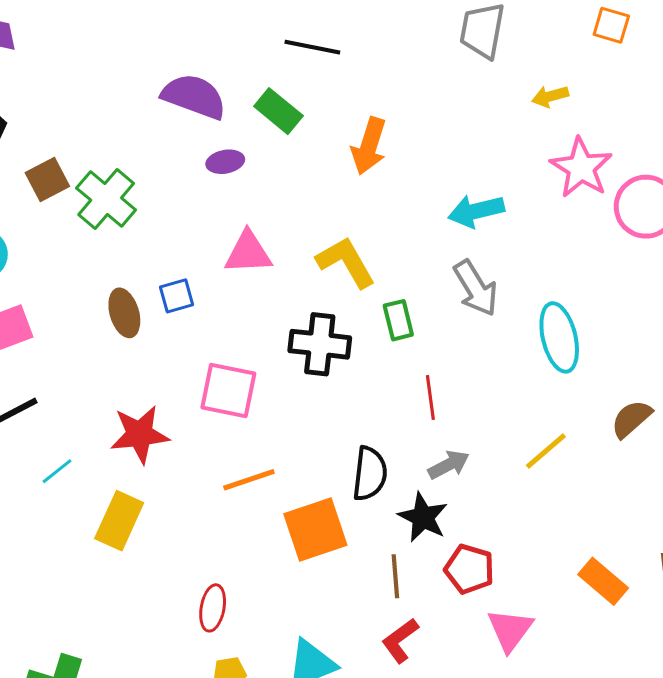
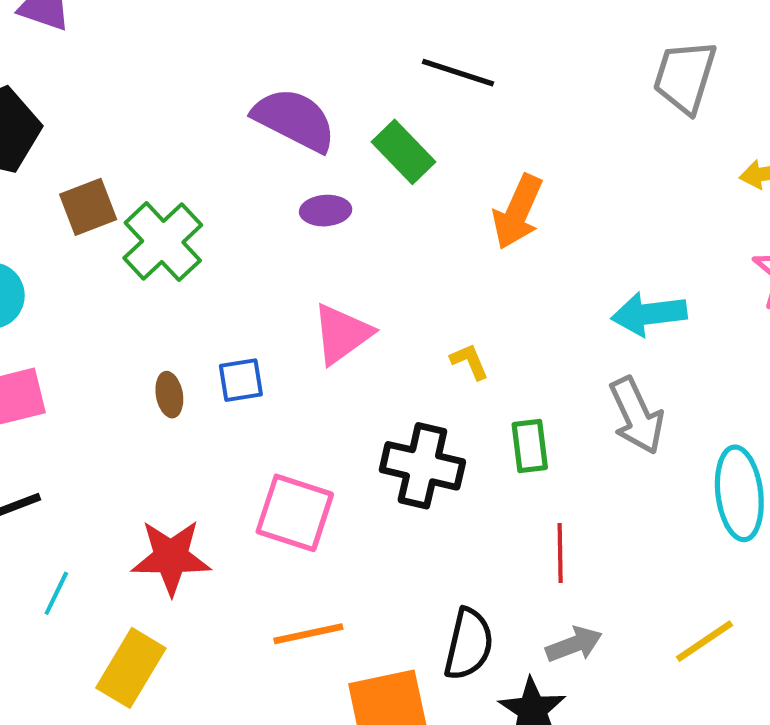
pink triangle: (248, 253) -> (342, 334), turned -40
yellow L-shape: (346, 262) -> (469, 361), size x0.5
brown ellipse: (124, 313) -> (169, 395), size x0.7
cyan line: (57, 471) -> (56, 593), turned -32

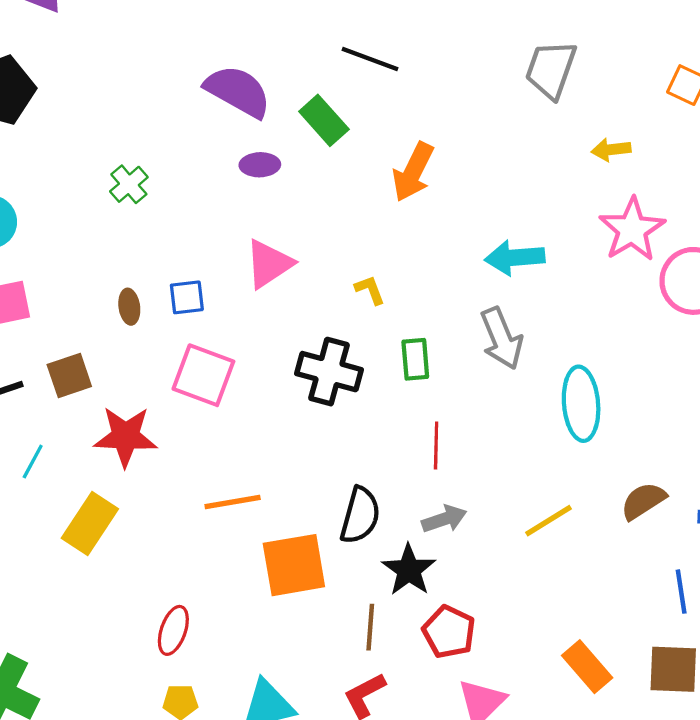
brown square: (88, 207) -> (69, 376), moved
green cross: (163, 242) -> (129, 184), size x0.6
pink square: (295, 513) -> (203, 375), moved

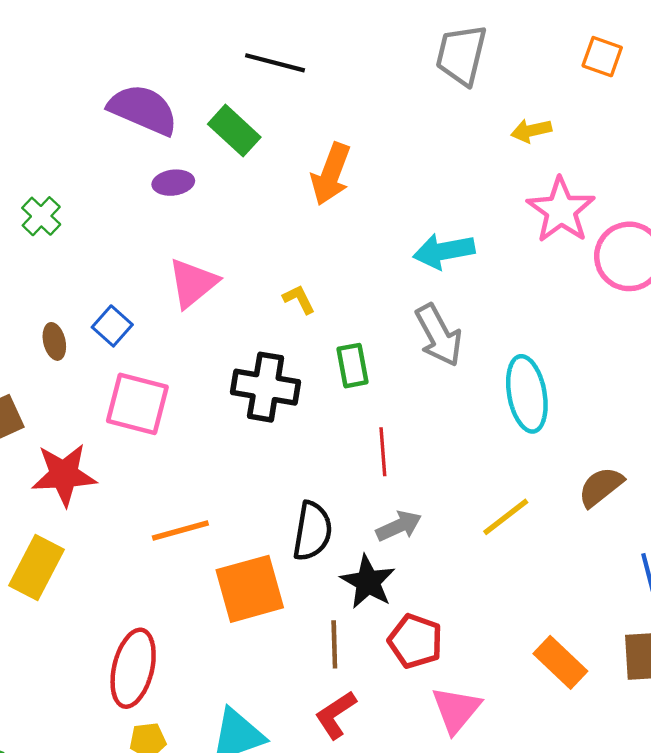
blue square: (187, 297) -> (112, 326), turned -36
red ellipse: (173, 630) -> (133, 668), size x1.5

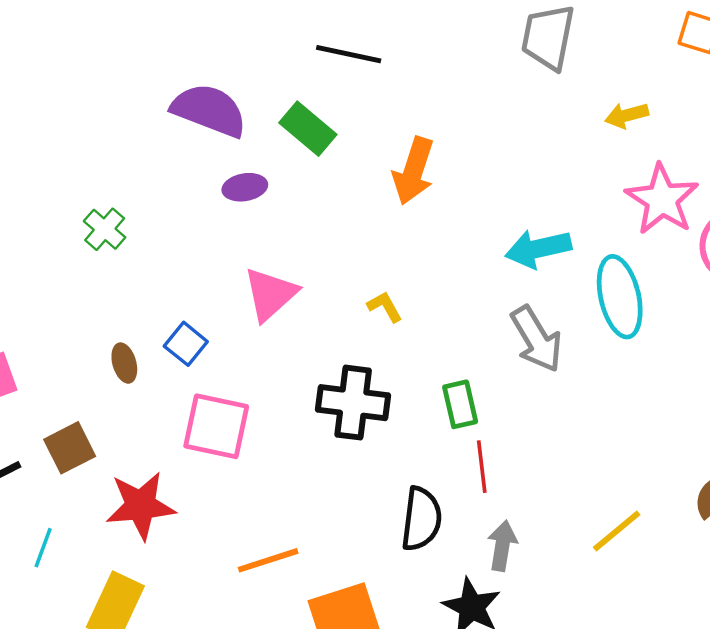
green rectangle: (353, 366) -> (460, 404), moved
cyan ellipse: (527, 394) -> (620, 297), moved
gray arrow: (399, 526) -> (502, 546), turned -54
black semicircle: (312, 531) -> (421, 519), moved

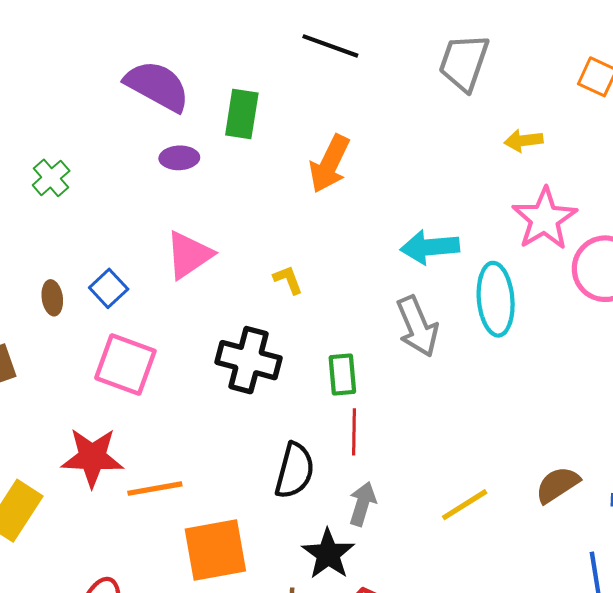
black line: (349, 54) -> (330, 46), moved
green rectangle: (308, 129) -> (242, 114), turned 51
red star: (141, 506) -> (92, 457), moved

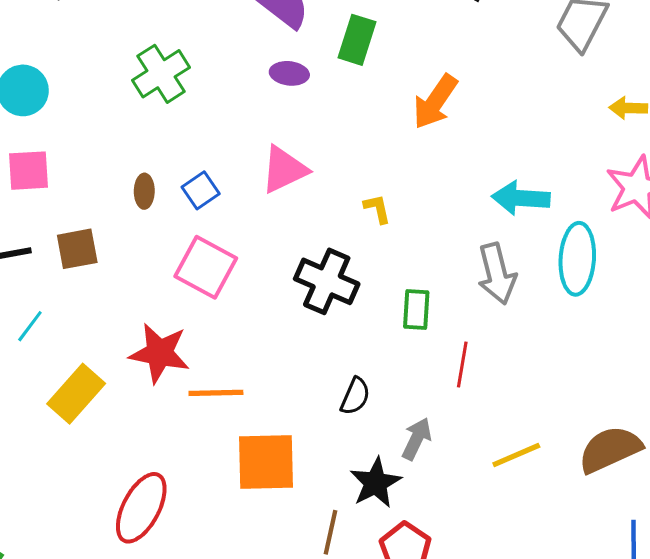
green cross: (51, 178) -> (161, 74), size x1.5
red line: (354, 432) -> (462, 364), moved
black semicircle: (295, 471) -> (355, 396), size x0.7
brown semicircle: (557, 485) -> (610, 449), size x1.4

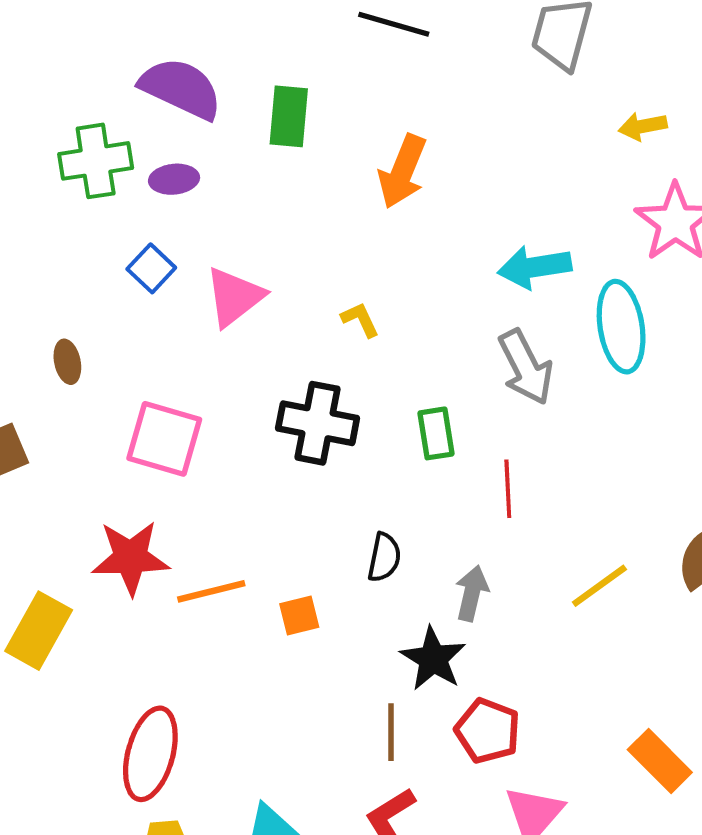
purple ellipse: (289, 73) -> (174, 179), moved
green cross: (161, 74) -> (96, 161), moved, turned 36
blue square: (201, 190) -> (151, 268), moved
orange square: (266, 462) -> (299, 615), moved, size x0.5

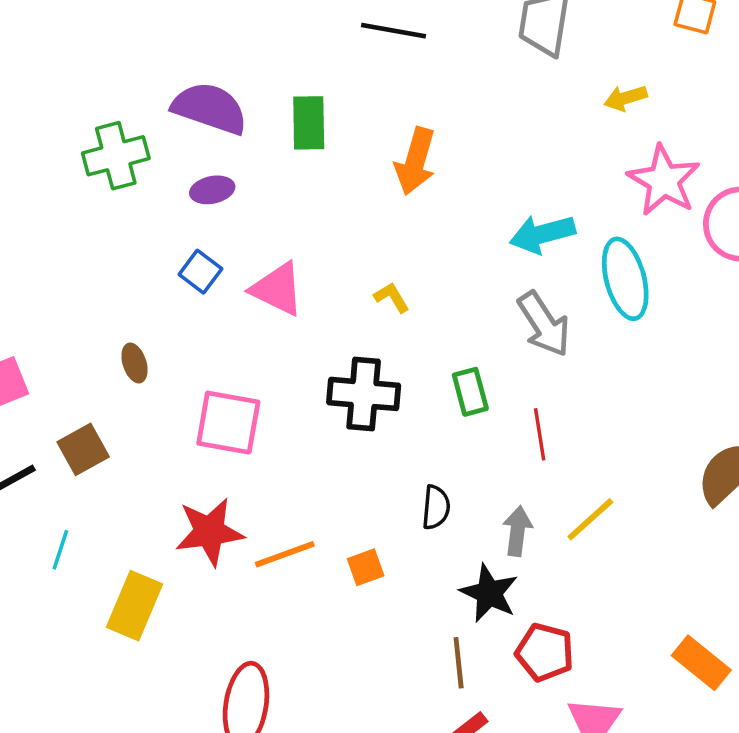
green cross: (96, 161) -> (116, 156), moved
pink triangle: (234, 297) -> (277, 289), turned -50
yellow line: (599, 586) -> (590, 519), moved

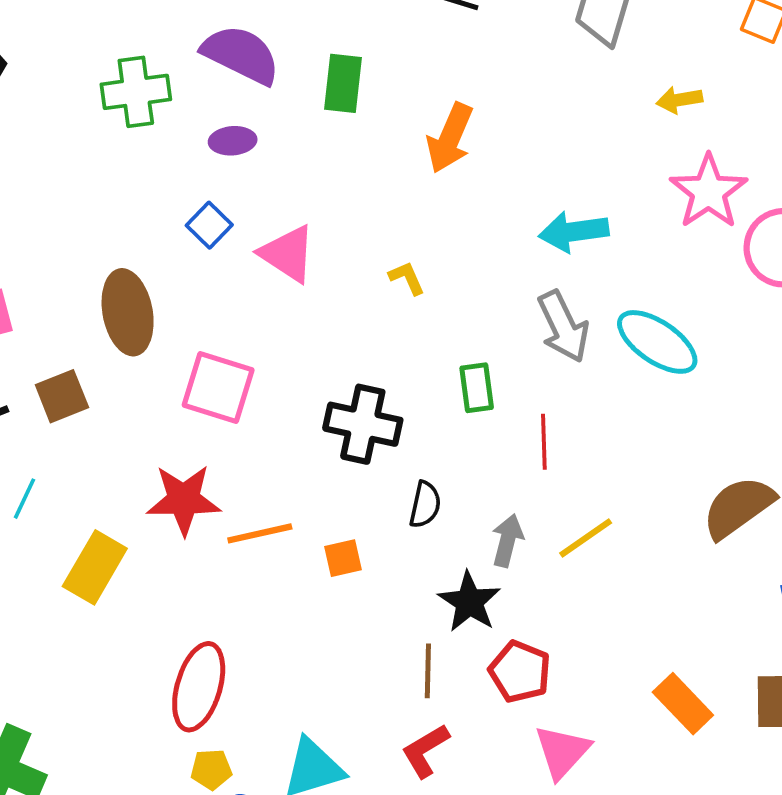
cyan ellipse: (625, 279) -> (657, 342), moved, turned -48
brown ellipse: (135, 363) -> (128, 312), size x2.0
black cross: (364, 394) -> (363, 424), moved

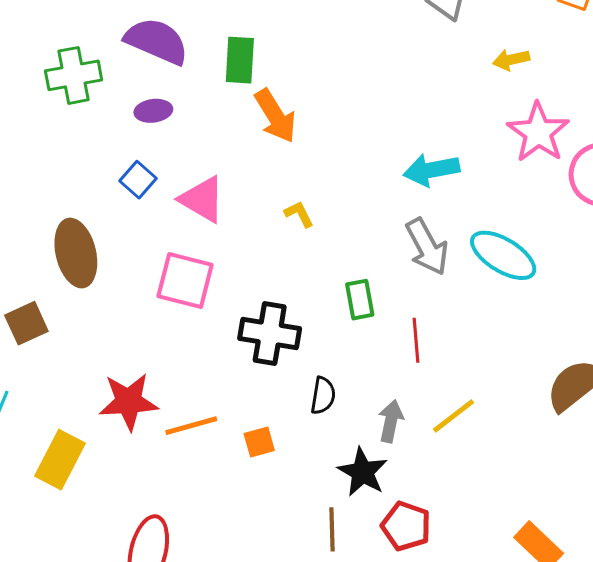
orange arrow: (450, 138) -> (275, 116), moved, turned -52
pink square: (218, 388) -> (185, 281), moved

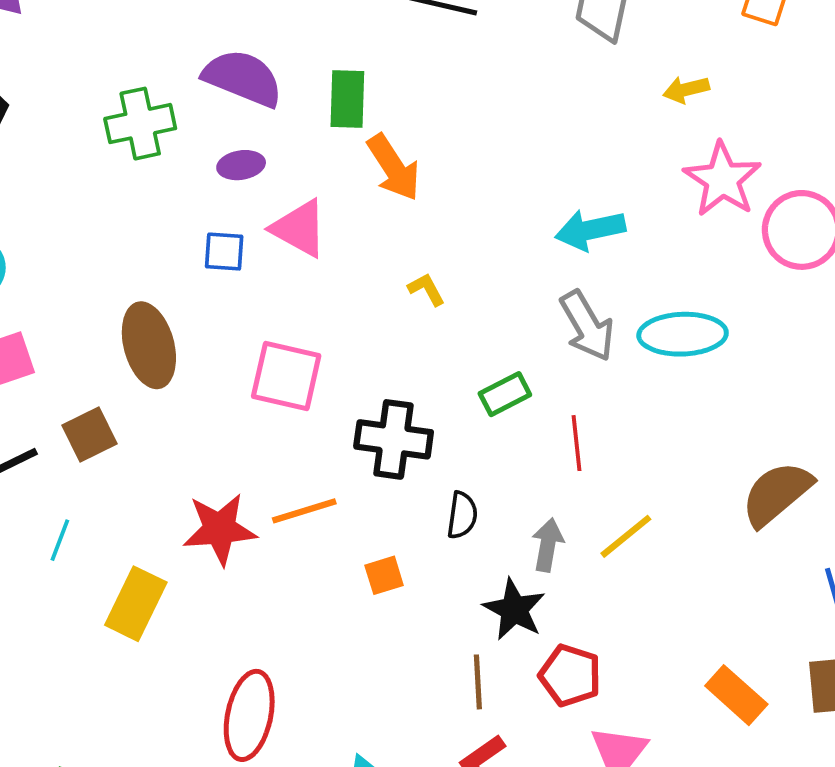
blue square: (138, 180) -> (224, 252), turned -36
pink triangle: (202, 199) -> (299, 228), moved
cyan ellipse: (503, 255) -> (683, 334), turned -32
green rectangle: (360, 300) -> (505, 394), turned 75
orange line: (191, 426) -> (304, 511), moved

